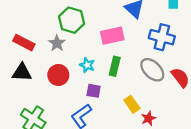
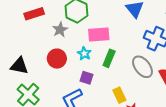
pink rectangle: (112, 36) -> (99, 35), moved
red rectangle: (24, 43) -> (34, 14), moved, turned -54
black triangle: (22, 72) -> (19, 66), moved

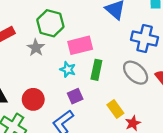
red circle: (57, 59) -> (33, 99), moved
purple square: (87, 78) -> (75, 96), turned -32

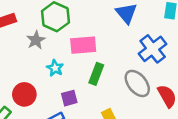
blue cross: (145, 39) -> (153, 49), turned 30
cyan star: (68, 69) -> (55, 68), moved

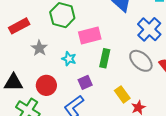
gray star: (36, 40) -> (39, 48), moved

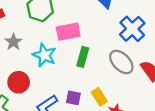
cyan star: (69, 59) -> (44, 55), size x1.5
purple square: (85, 82) -> (73, 98), moved, turned 32

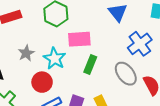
gray star: (13, 42) -> (26, 53), moved
red circle: (19, 82) -> (42, 82), moved

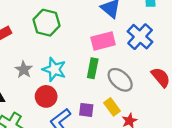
pink rectangle: (79, 39) -> (103, 41), moved
gray ellipse: (126, 74) -> (120, 80), moved

